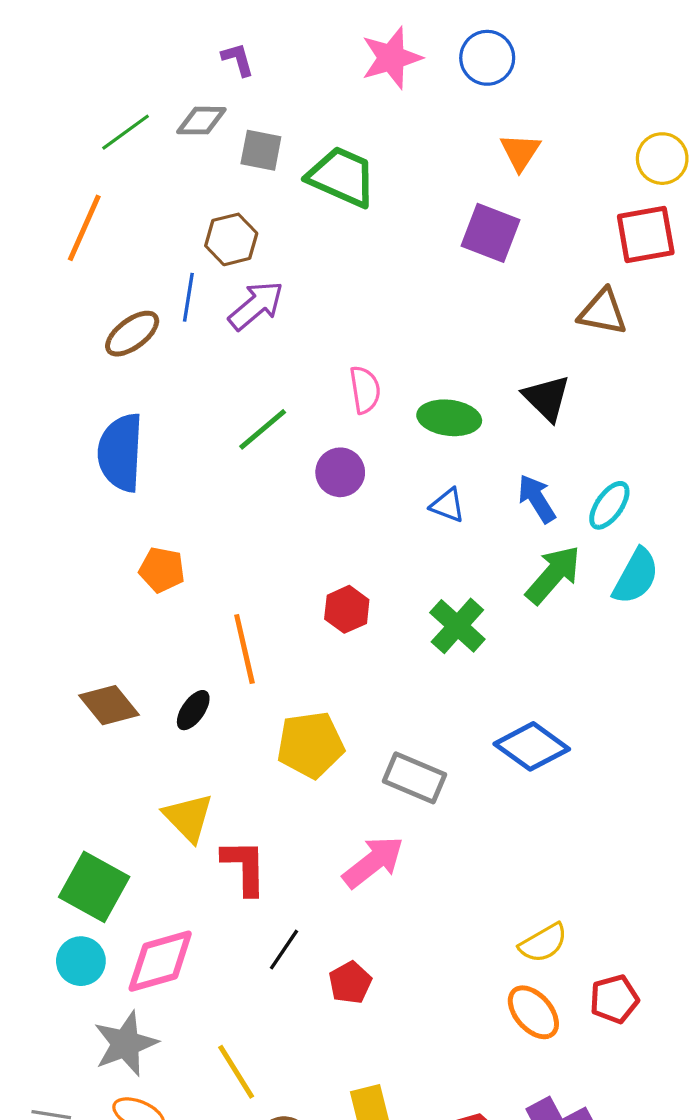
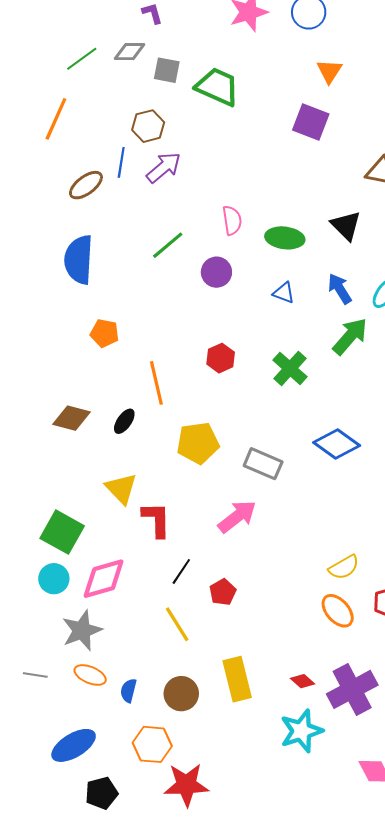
brown diamond: (109, 705) -> (71, 418), turned -36
yellow line: (236, 1072) -> (177, 624), moved

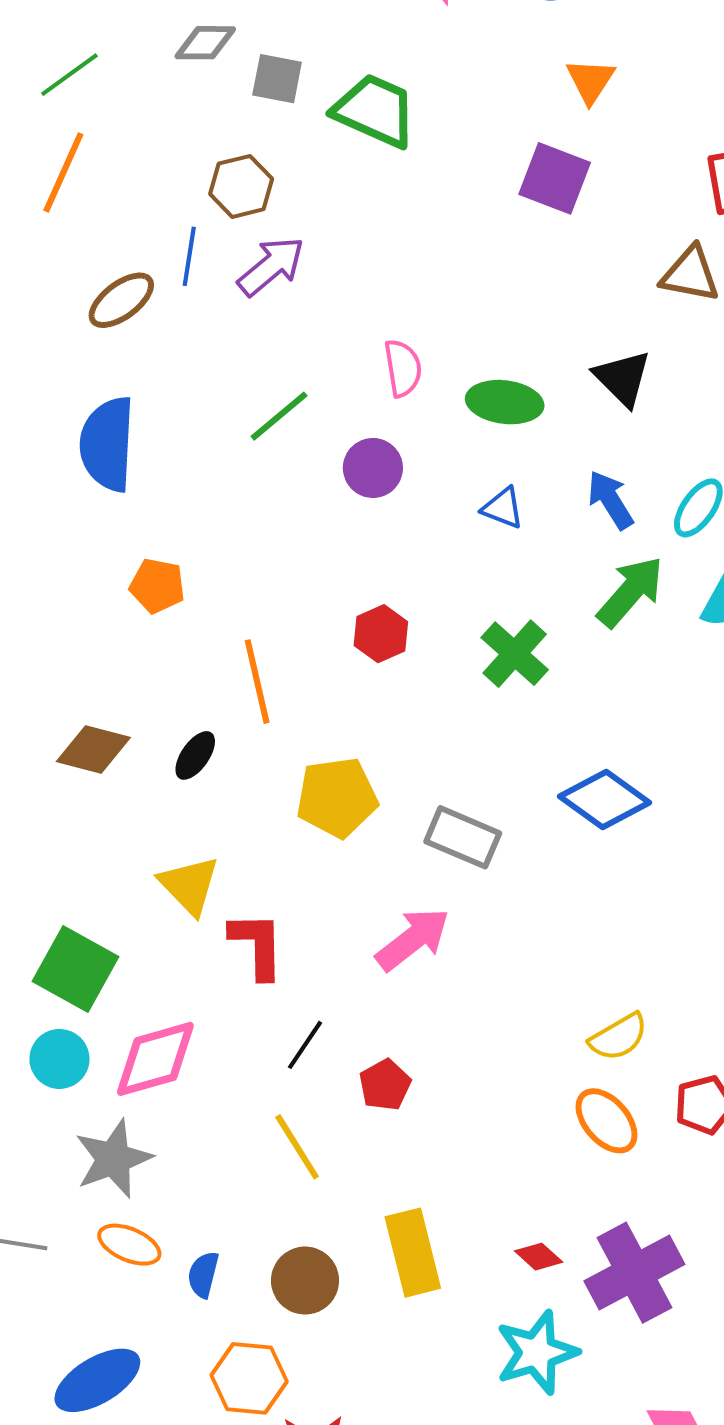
green line: (82, 59) -> (69, 75), moved

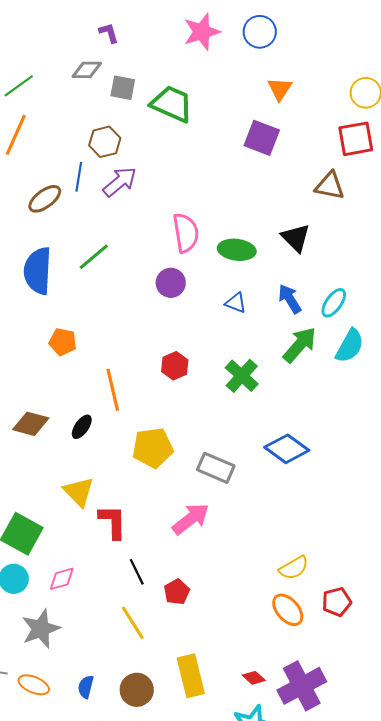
pink semicircle: (403, 368) -> (186, 233), size x1.4
green line: (279, 416) -> (94, 257), moved
black line: (305, 1045) -> (137, 572), turned -60
pink diamond: (155, 1059) -> (62, 579), size x0.6
orange ellipse: (129, 1245) -> (34, 685), moved

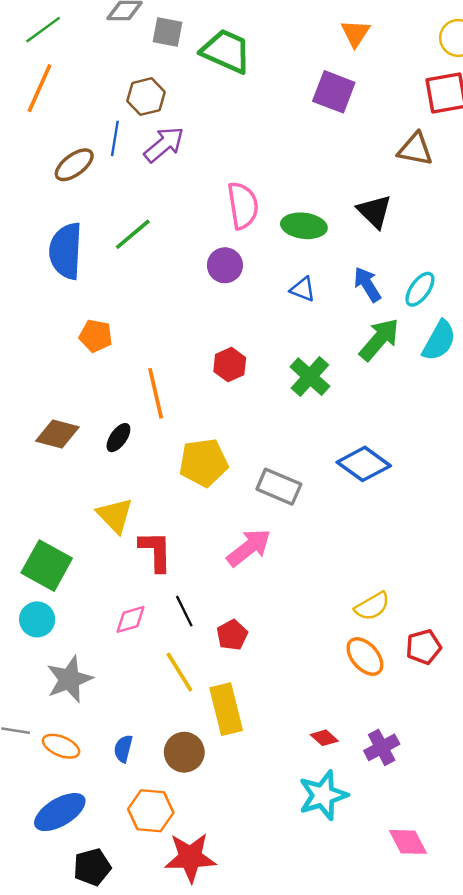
pink diamond: (62, 579) -> (130, 619), moved
yellow rectangle: (191, 676) -> (226, 709), moved
purple cross: (302, 686) -> (382, 747), size x0.6

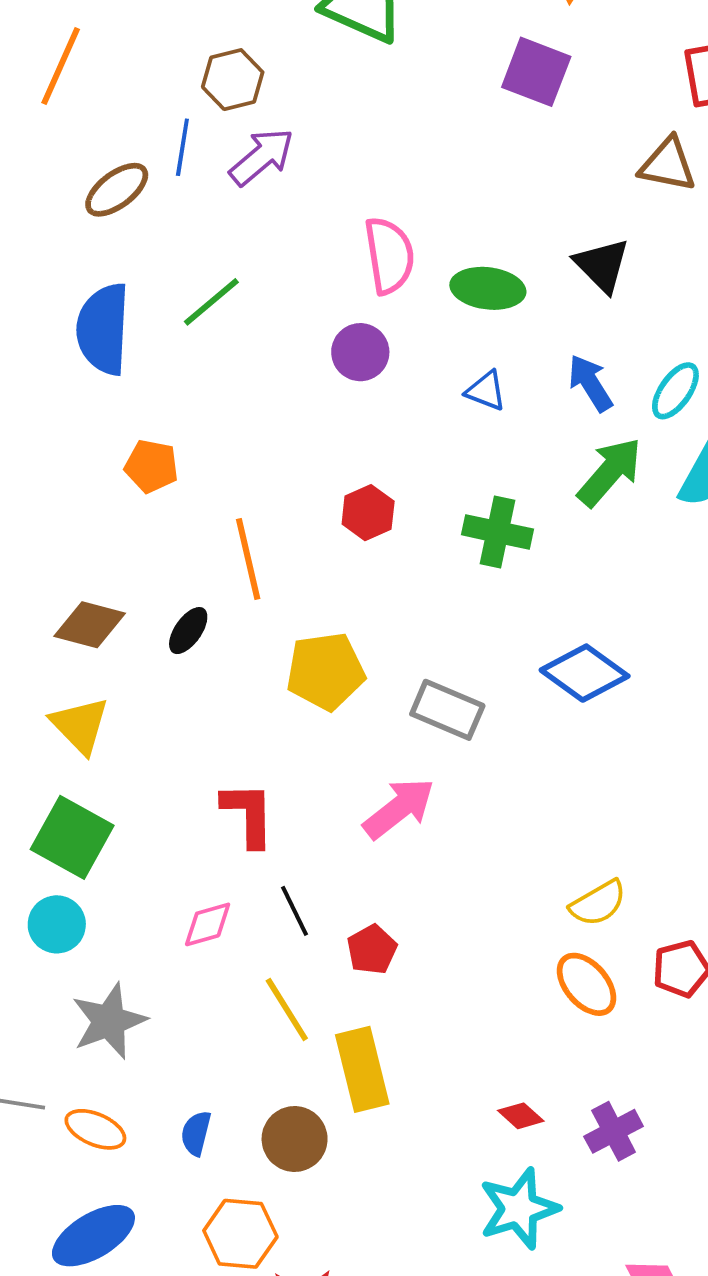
green cross: (310, 377) -> (498, 532), turned -30
yellow triangle: (115, 515) -> (80, 725), moved

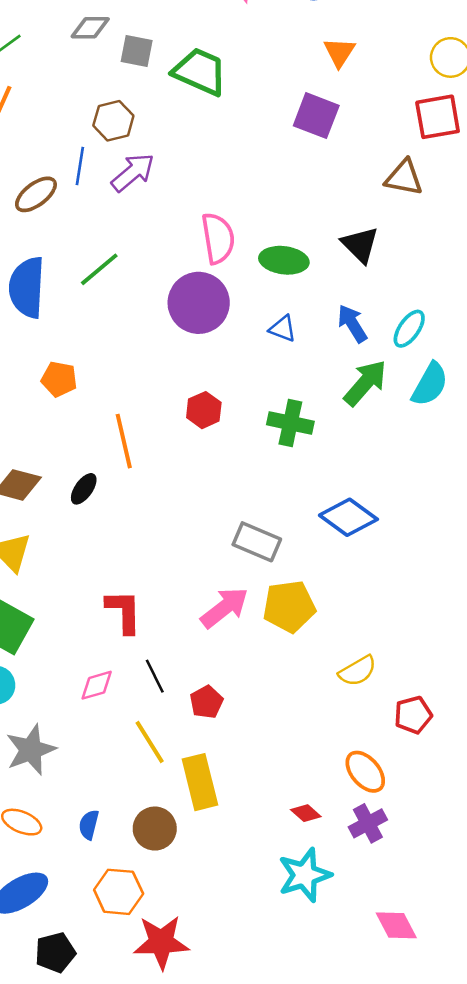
purple circle: (360, 352) -> (199, 303), size x1.6
yellow pentagon: (325, 671) -> (289, 606), moved
orange ellipse: (586, 984) -> (365, 772), moved

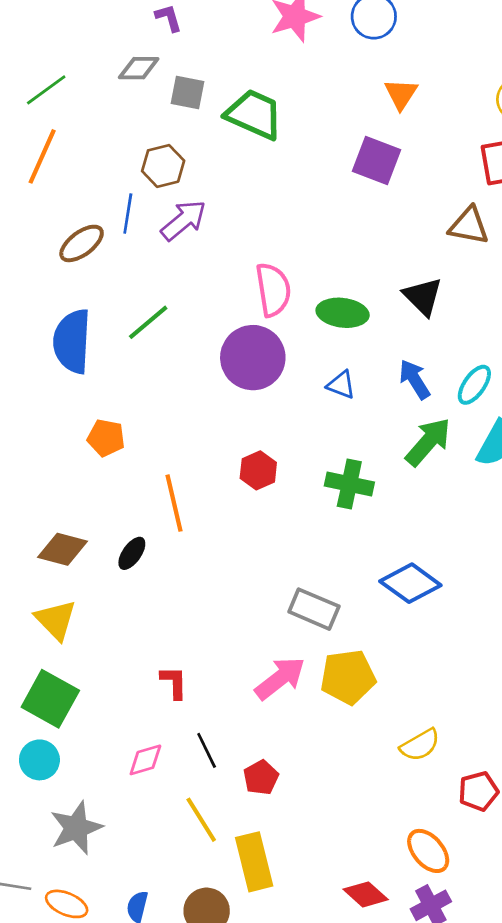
red L-shape: (124, 612) -> (174, 682), size x0.7
red diamond: (306, 813) -> (366, 894), size x1.4

